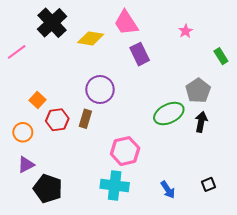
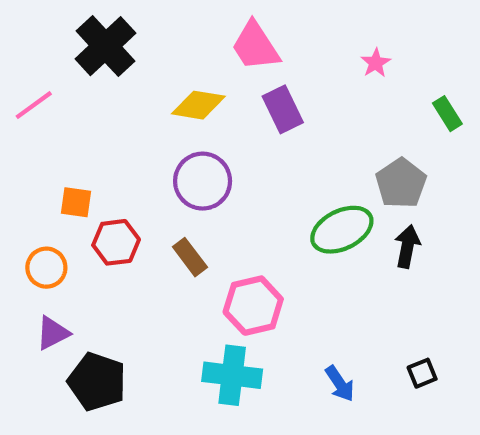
yellow diamond: (91, 38) -> (198, 105), moved
orange square: (37, 100) -> (76, 202), turned -35
brown rectangle: (85, 119) -> (190, 257), moved, turned -54

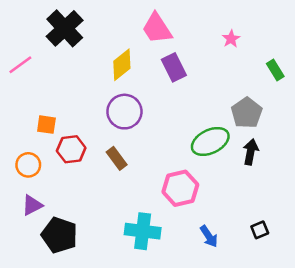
yellow diamond: (198, 105) -> (122, 65), turned -48
pink hexagon: (253, 306) -> (180, 188), moved

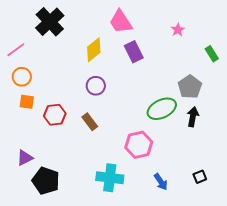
purple circle: (124, 112) -> (96, 86), size x0.7
orange square: (46, 125) -> (27, 102), moved
orange circle: (28, 165) -> (22, 77), moved

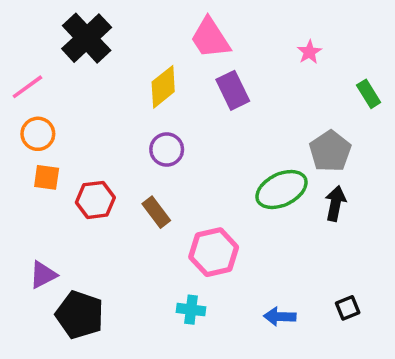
pink hexagon: (139, 145) -> (214, 252), moved
cyan cross: (110, 178) -> (191, 310), size x0.6
blue arrow: (161, 182) -> (280, 317), turned 126

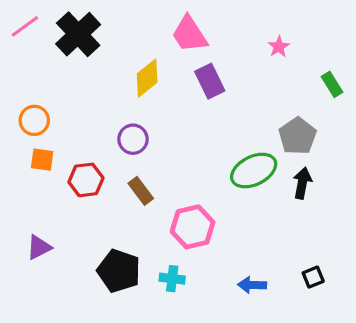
pink line: (27, 87) -> (25, 26), moved
purple circle: (167, 149) -> (133, 139), moved
black pentagon: (80, 315) -> (119, 271), moved

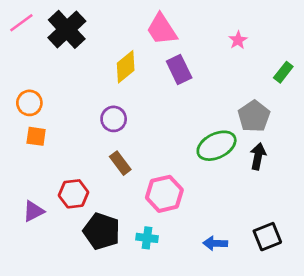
green rectangle: (332, 84) -> (283, 72), turned 70
red hexagon: (86, 180) -> (74, 194), moved
black square: (313, 277) -> (267, 237), size x1.5

